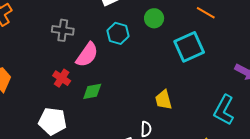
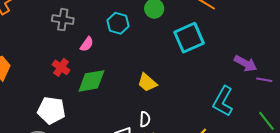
pink semicircle: (87, 55) -> (87, 44), size x0.6
green diamond: (92, 91) -> (91, 81), size x1.4
yellow trapezoid: (163, 100) -> (147, 82), moved, turned -35

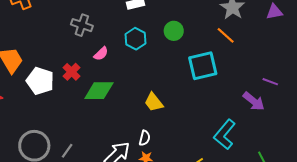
purple line: (264, 80) -> (270, 82), moved
white pentagon: (51, 110) -> (40, 81), moved

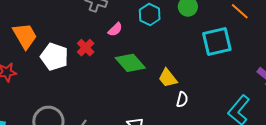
green diamond: (99, 91) -> (130, 63), moved, turned 48
white semicircle: (145, 138) -> (182, 99), moved

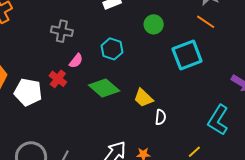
cyan hexagon: (150, 14) -> (112, 49), moved
pink semicircle: (115, 29) -> (76, 61), moved

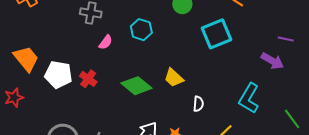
red cross: (58, 79) -> (88, 79), moved
green diamond: (104, 88) -> (136, 86), moved
white semicircle: (161, 117) -> (198, 104), moved

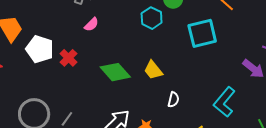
cyan hexagon: (141, 30) -> (152, 18), moved

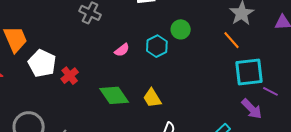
pink semicircle: (91, 24) -> (122, 50), moved
cyan square: (202, 33) -> (249, 72), moved

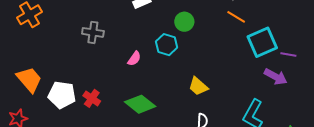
yellow trapezoid: (152, 98) -> (198, 86), moved

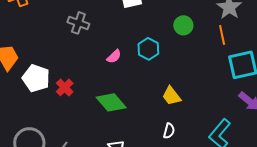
orange line: (236, 17) -> (222, 35), turned 36
green circle: (184, 22) -> (183, 25), moved

